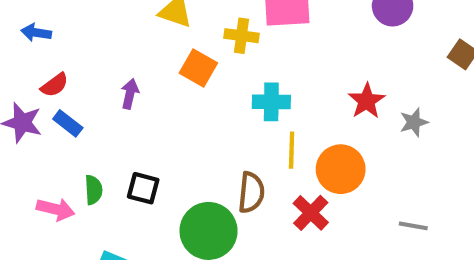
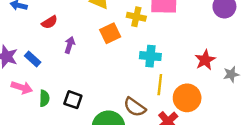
orange square: (198, 68) -> (110, 33), turned 30
red semicircle: (55, 85) -> (50, 22), moved
brown semicircle: (251, 192) -> (135, 107), turned 115
pink arrow: (56, 209) -> (22, 87), moved

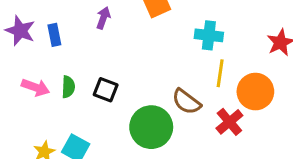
blue rectangle: (33, 59) -> (54, 35), turned 35
pink arrow: (22, 87) -> (35, 87), moved

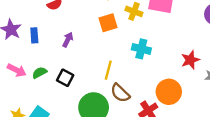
purple arrow: (103, 18) -> (68, 40), moved
yellow line: (220, 73) -> (108, 70), moved
green semicircle: (68, 87) -> (40, 73), turned -128

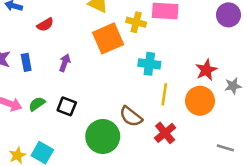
orange square: (108, 23) -> (108, 38), size x1.4
yellow line: (108, 70) -> (164, 94), moved
orange circle: (169, 92) -> (200, 101), moved

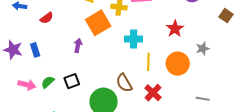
purple arrow: (65, 63) -> (78, 46), moved
red star: (206, 70) -> (175, 29), moved
black square: (67, 106) -> (72, 81), turned -35
brown semicircle: (131, 117) -> (124, 83), turned 30

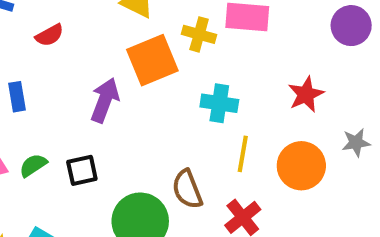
purple arrow: (78, 46) -> (105, 100), size x1.5

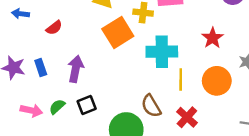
purple arrow: (105, 100) -> (76, 69), moved
cyan cross: (219, 103) -> (162, 52), size x1.4

